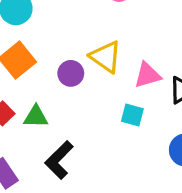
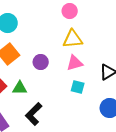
yellow triangle: (106, 57) -> (73, 39), moved, turned -40
pink triangle: (147, 75) -> (75, 63), moved

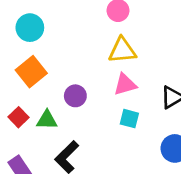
purple circle: (41, 62) -> (75, 96), moved

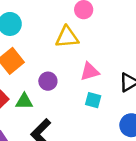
yellow triangle: (122, 50) -> (67, 37), moved

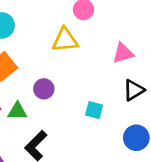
pink triangle: (90, 72) -> (123, 53), moved

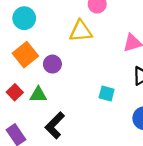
purple circle: (44, 89) -> (52, 64), moved

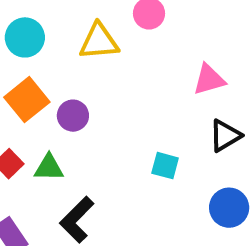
yellow triangle: (81, 31) -> (99, 41), moved

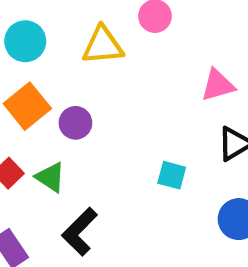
green triangle: (49, 168) -> (50, 177), turned 32

